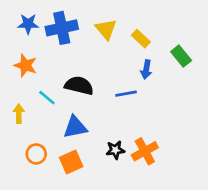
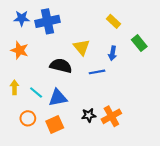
yellow triangle: (106, 29) -> (82, 47), moved
yellow rectangle: (141, 39) -> (113, 21), moved
cyan line: (47, 98) -> (36, 93), moved

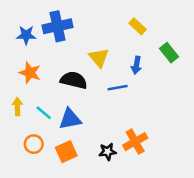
blue star: (22, 18) -> (26, 35), moved
orange star: (20, 50) -> (30, 73), moved
black star: (89, 115) -> (108, 152), moved

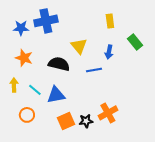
yellow rectangle: (138, 26) -> (110, 21), turned 40
orange square: (66, 152) -> (66, 121), moved

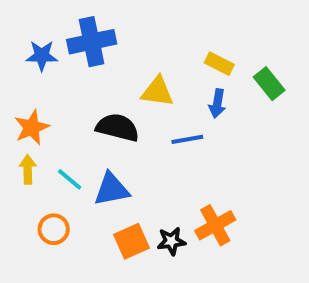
yellow rectangle: (110, 21) -> (219, 64), moved, turned -56
yellow triangle: (79, 46) -> (157, 92), turned -42
orange star: (24, 58) -> (32, 127), moved, turned 30

